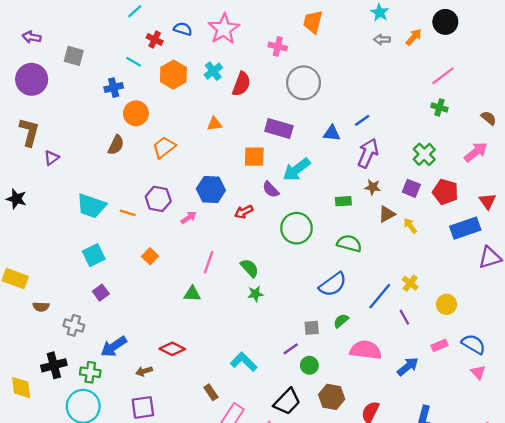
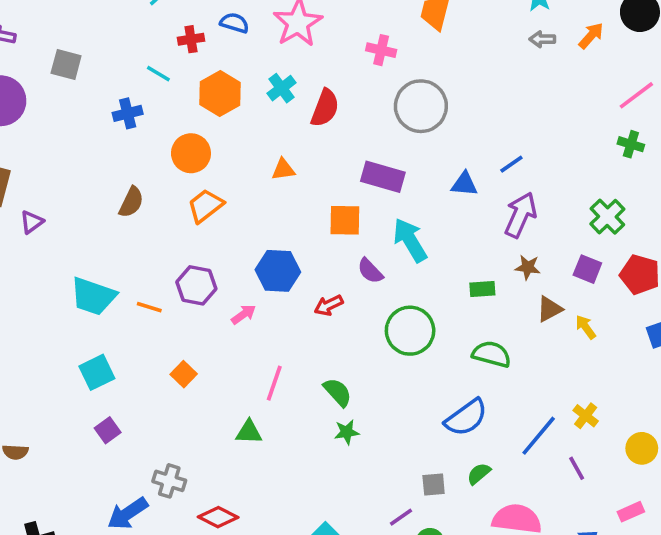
red cross: (155, 39) -> (191, 39), turned -35
orange circle: (136, 113) -> (191, 153), moved
cyan arrow: (296, 170) -> (410, 240), turned 96
gray cross: (74, 325) -> (169, 481), moved

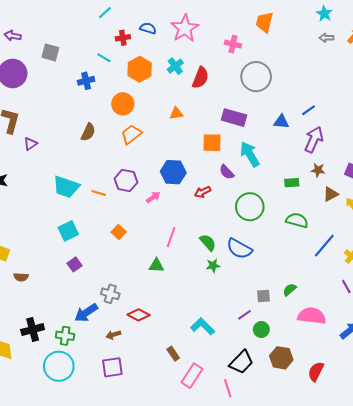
blue semicircle: (466, 418) -> (239, 249), moved, turned 65
blue line: (539, 436) -> (324, 246), moved

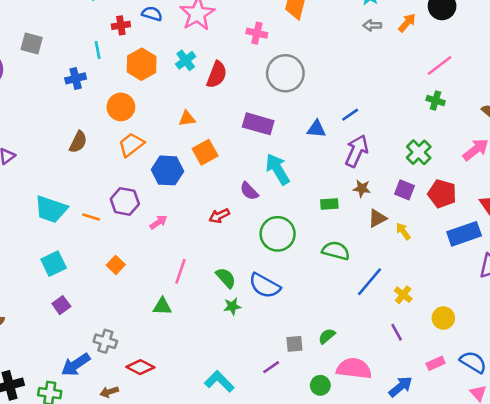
cyan line: (104, 58) -> (98, 50), turned 48
orange square: (212, 143) -> (205, 152), moved, turned -30
blue hexagon: (173, 172) -> (168, 170), moved
green circle: (261, 330) -> (320, 385), moved

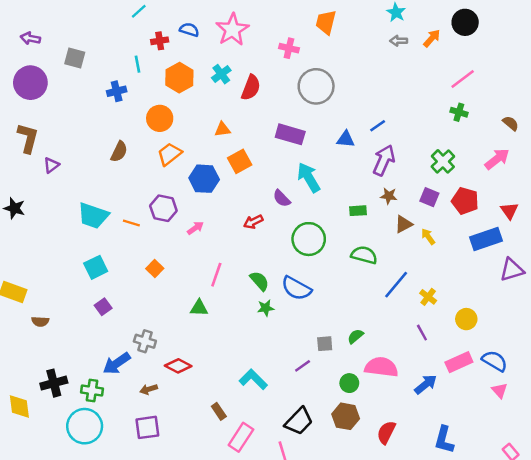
pink rectangle: (436, 363) -> (459, 362), size x1.5

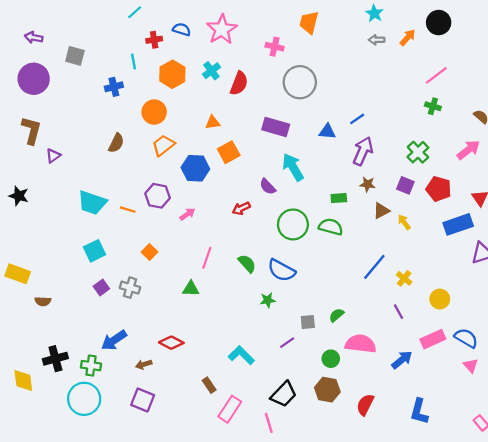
green semicircle: (364, 255) -> (331, 227), moved
green star: (266, 308) -> (268, 300), moved
gray cross: (145, 341) -> (130, 288), moved
purple square: (147, 427) -> (143, 400), turned 30

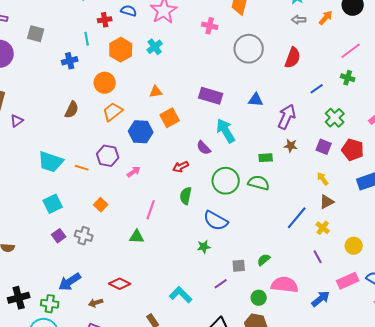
gray circle: (300, 82) -> (249, 49), moved
red semicircle: (239, 83) -> (293, 58), moved
blue line: (357, 119) -> (317, 89), moved
brown triangle: (381, 211) -> (327, 202), moved
green semicircle: (247, 263) -> (186, 196), moved, turned -126

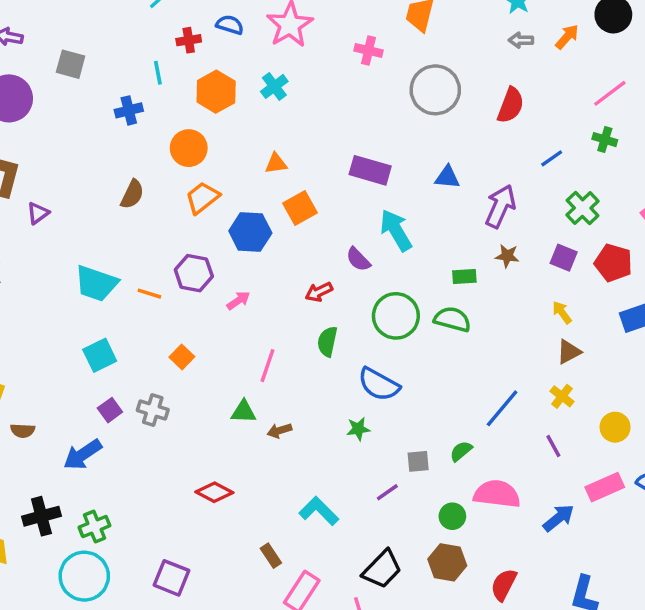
blue line: (297, 218) -> (502, 408), moved
blue arrow: (70, 282) -> (83, 455), moved
brown arrow: (96, 303) -> (279, 431), moved
green cross: (50, 304) -> (95, 526), turned -30

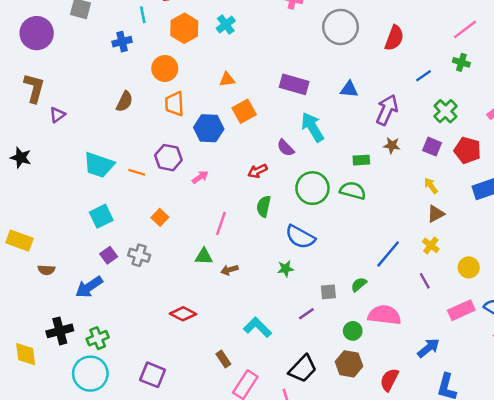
orange trapezoid: (202, 198) -> (175, 104), turned -55
blue arrow: (559, 518) -> (428, 348), moved

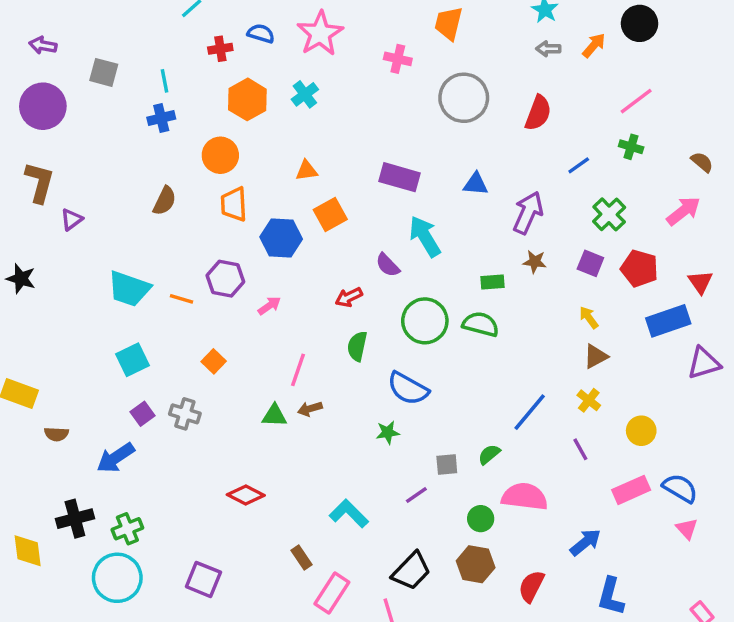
cyan line: (143, 15) -> (165, 81), moved
brown arrow: (229, 270) -> (310, 409), moved

